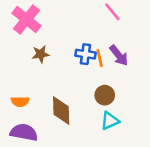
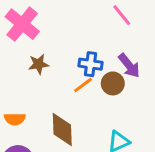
orange line: (100, 58) -> (83, 85), moved, turned 66
brown circle: (105, 95) -> (113, 83), moved

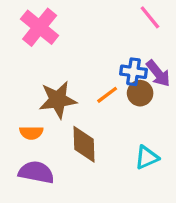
brown star: (39, 64) -> (58, 100), moved, size x1.6
blue cross: (91, 64) -> (133, 72), moved

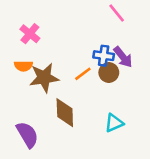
pink cross: (40, 27) -> (30, 34), moved, size x0.7
orange semicircle: (31, 133) -> (23, 66), moved
purple semicircle: (36, 172) -> (27, 135), turned 48

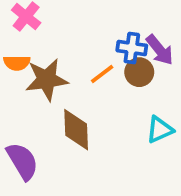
cyan triangle: (114, 123) -> (160, 130), moved

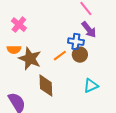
purple arrow: (160, 50) -> (89, 30), moved
brown star: (47, 80) -> (30, 59), turned 30

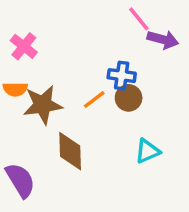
purple arrow: (89, 30) -> (163, 39), moved, turned -36
brown star: (30, 59) -> (43, 105), turned -30

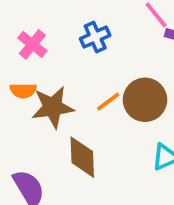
blue cross: (122, 76) -> (95, 37), moved, turned -32
brown circle: (129, 98) -> (145, 100), size x1.5

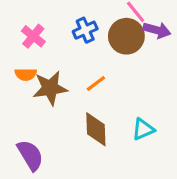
brown circle: (145, 100) -> (126, 36), moved
brown diamond: (82, 157) -> (96, 129), moved

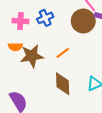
blue cross: (85, 30) -> (45, 18), moved
pink cross: (33, 36) -> (20, 21), turned -35

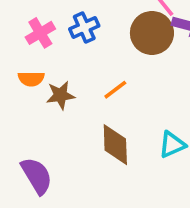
pink cross: (20, 21) -> (40, 33), turned -35
brown star: (32, 56) -> (60, 95), size x0.7

